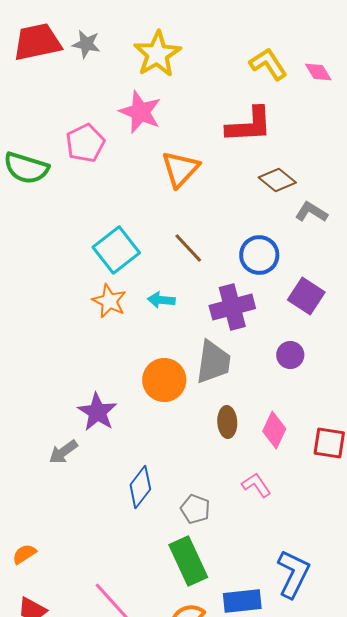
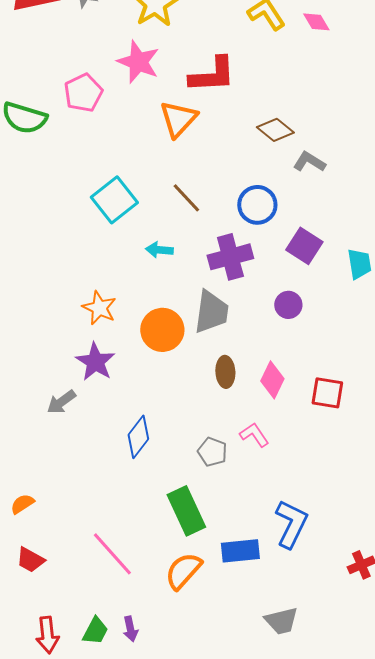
red L-shape: (249, 125) -> (212, 75), moved
orange star: (109, 301) -> (99, 308), moved
gray pentagon: (195, 509) -> (212, 452), moved

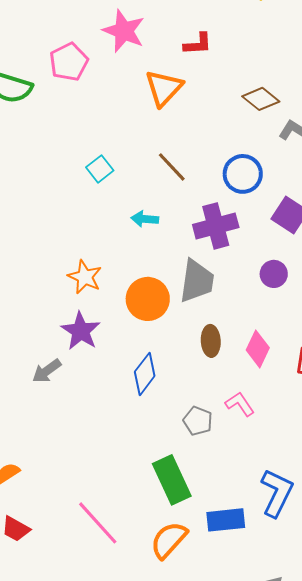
red L-shape: (212, 75) -> (198, 44), size x0.6
cyan square: (114, 200) -> (100, 169), size x0.6
blue diamond: (138, 437) -> (145, 374), moved

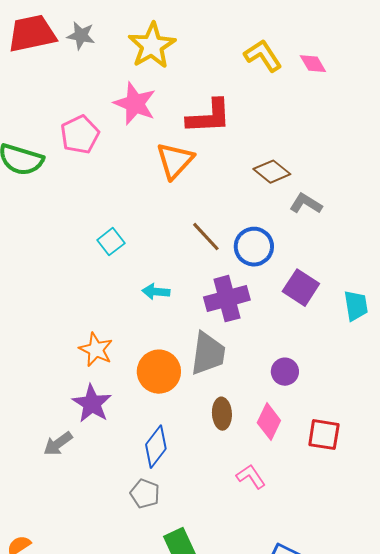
red L-shape: (198, 44) -> (209, 117), size x1.6
brown line: (172, 167) -> (206, 237), moved
purple circle: (274, 274) -> (285, 372), moved
gray pentagon: (198, 421) -> (145, 494), moved

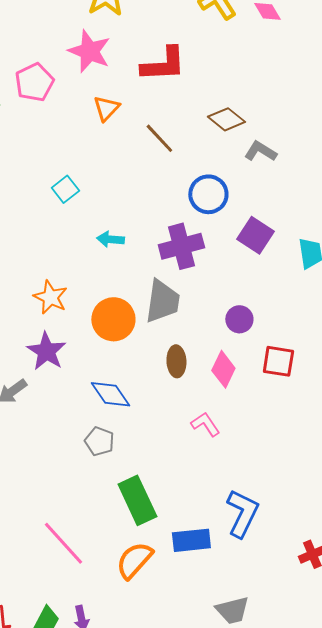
orange triangle: (175, 161) -> (106, 108), moved, size x0.7
brown line: (206, 237) -> (159, 138), moved
red square: (324, 435) -> (278, 361), moved
blue diamond: (156, 447) -> (110, 394), turned -72

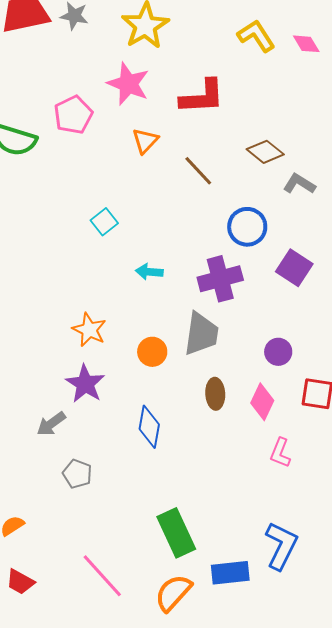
orange circle: (113, 319) -> (152, 352), size x0.7
blue diamond: (110, 394) -> (149, 427), turned 45
pink L-shape: (205, 424) -> (280, 453), moved, turned -124
gray pentagon: (99, 441) -> (77, 474), moved

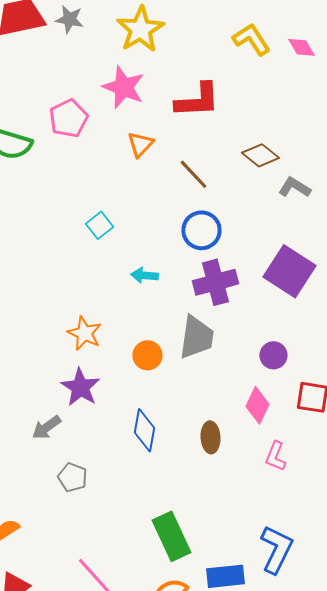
blue circle: (247, 227) -> (201, 230), moved
purple square: (294, 268) -> (289, 271), size x1.4
brown ellipse: (215, 394) -> (210, 437), moved

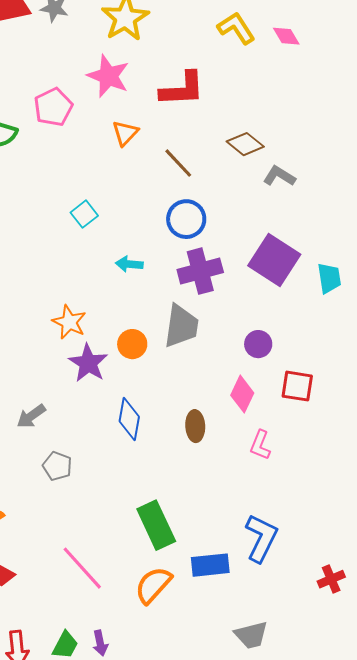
purple star: (80, 387) -> (88, 363), moved

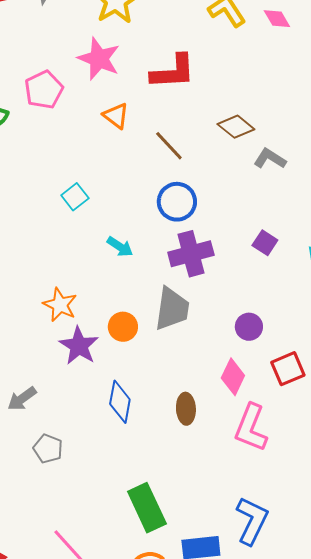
orange triangle: (125, 133) -> (116, 116), turned -36
purple square: (274, 260) -> (265, 243), size x0.5
cyan arrow: (129, 264) -> (120, 247), turned -152
red square: (297, 386) -> (288, 369), turned -32
pink L-shape: (260, 445) -> (251, 428), size x1.6

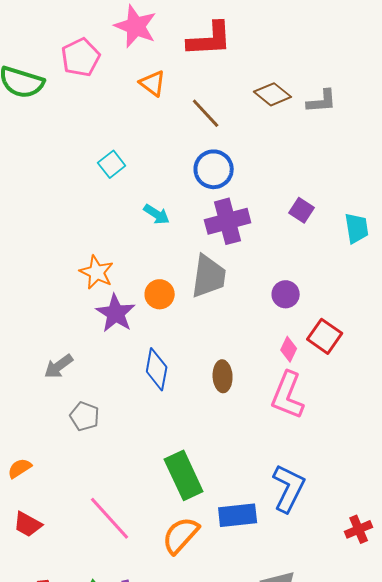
gray L-shape: (270, 159) -> (322, 101), moved, turned 144
red square: (288, 369) -> (325, 336), turned -32
pink diamond: (233, 377) -> (289, 349), moved, size x0.7

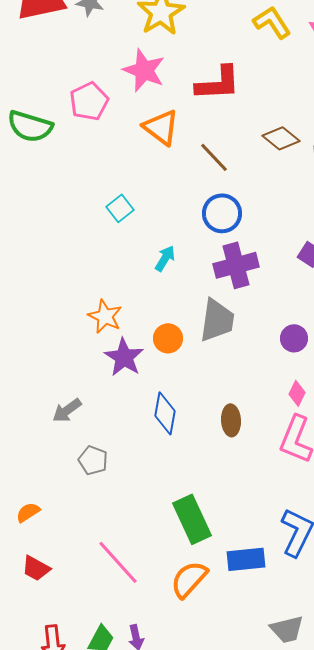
orange triangle: (153, 83) -> (161, 127), size x1.4
cyan arrow: (157, 214) -> (165, 258), turned -92

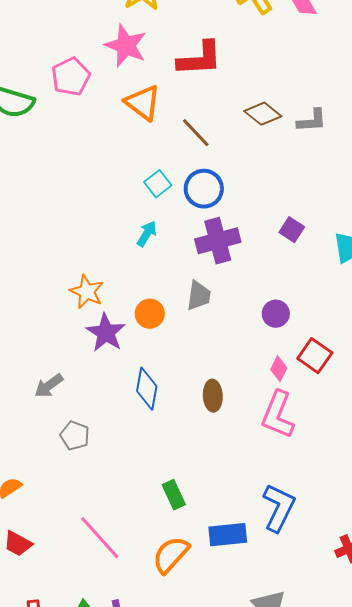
cyan square: (120, 208) -> (158, 184), moved
gray trapezoid: (217, 320) -> (199, 296), size x0.7
green rectangle: (192, 519) -> (174, 495), size x0.6

